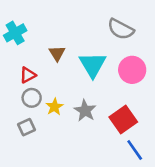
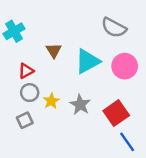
cyan triangle: (93, 65) -> (87, 61), turned 32

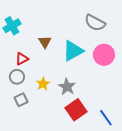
gray circle: (30, 93) -> (17, 77), moved
red square: (116, 113) -> (76, 110), moved

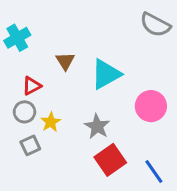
gray semicircle: (95, 23) -> (155, 25), moved
pink circle: (104, 55) -> (151, 106), moved
yellow star: (43, 84) -> (51, 122), moved

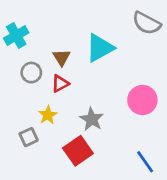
cyan triangle: (106, 74) -> (100, 48), moved
red triangle: (32, 86) -> (60, 84), moved
gray circle: (24, 112) -> (31, 73), moved
red square: (110, 160) -> (78, 151), moved

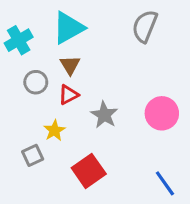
gray semicircle: (147, 23) -> (145, 26), moved, turned 84
cyan triangle: (100, 48) -> (68, 28), moved
gray star: (92, 119) -> (104, 115), moved

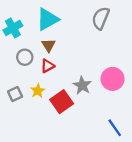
gray star: (104, 115) -> (82, 85), moved
gray square: (33, 155) -> (15, 94), moved
red square: (89, 171) -> (62, 102), moved

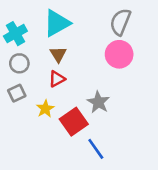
gray circle: (25, 57) -> (19, 63), moved
pink circle: (113, 79) -> (119, 54), moved
gray square: (15, 94) -> (17, 93), moved
blue line: (115, 128) -> (96, 149), moved

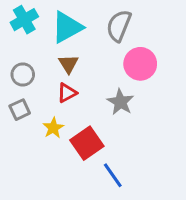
gray semicircle: (120, 22) -> (119, 26), moved
cyan cross: (15, 34) -> (24, 20), moved
gray star: (98, 102) -> (120, 102), moved

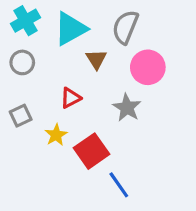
brown triangle: (69, 64) -> (96, 59), moved
gray circle: (23, 74) -> (22, 62), moved

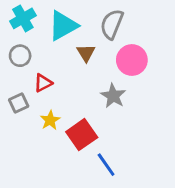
red triangle: (71, 98) -> (43, 83), moved

